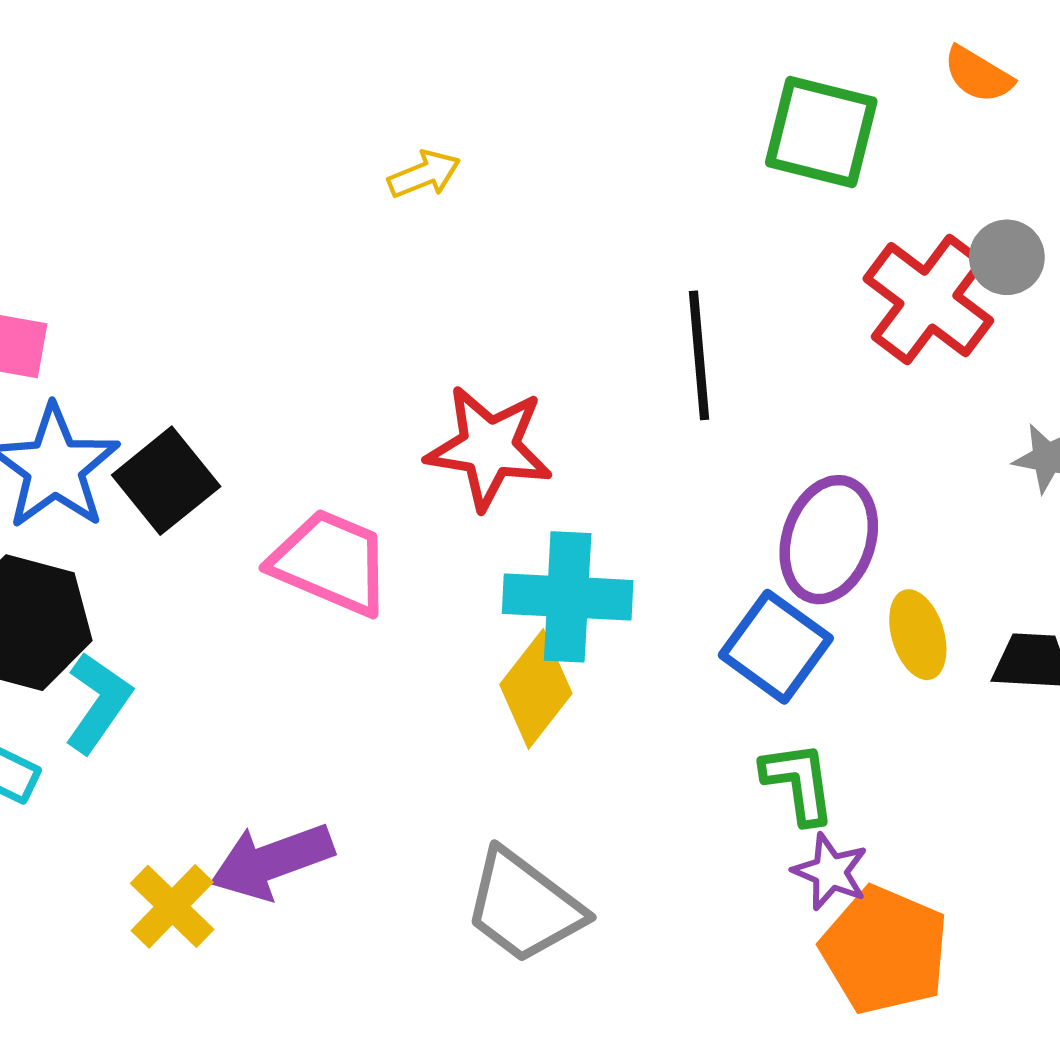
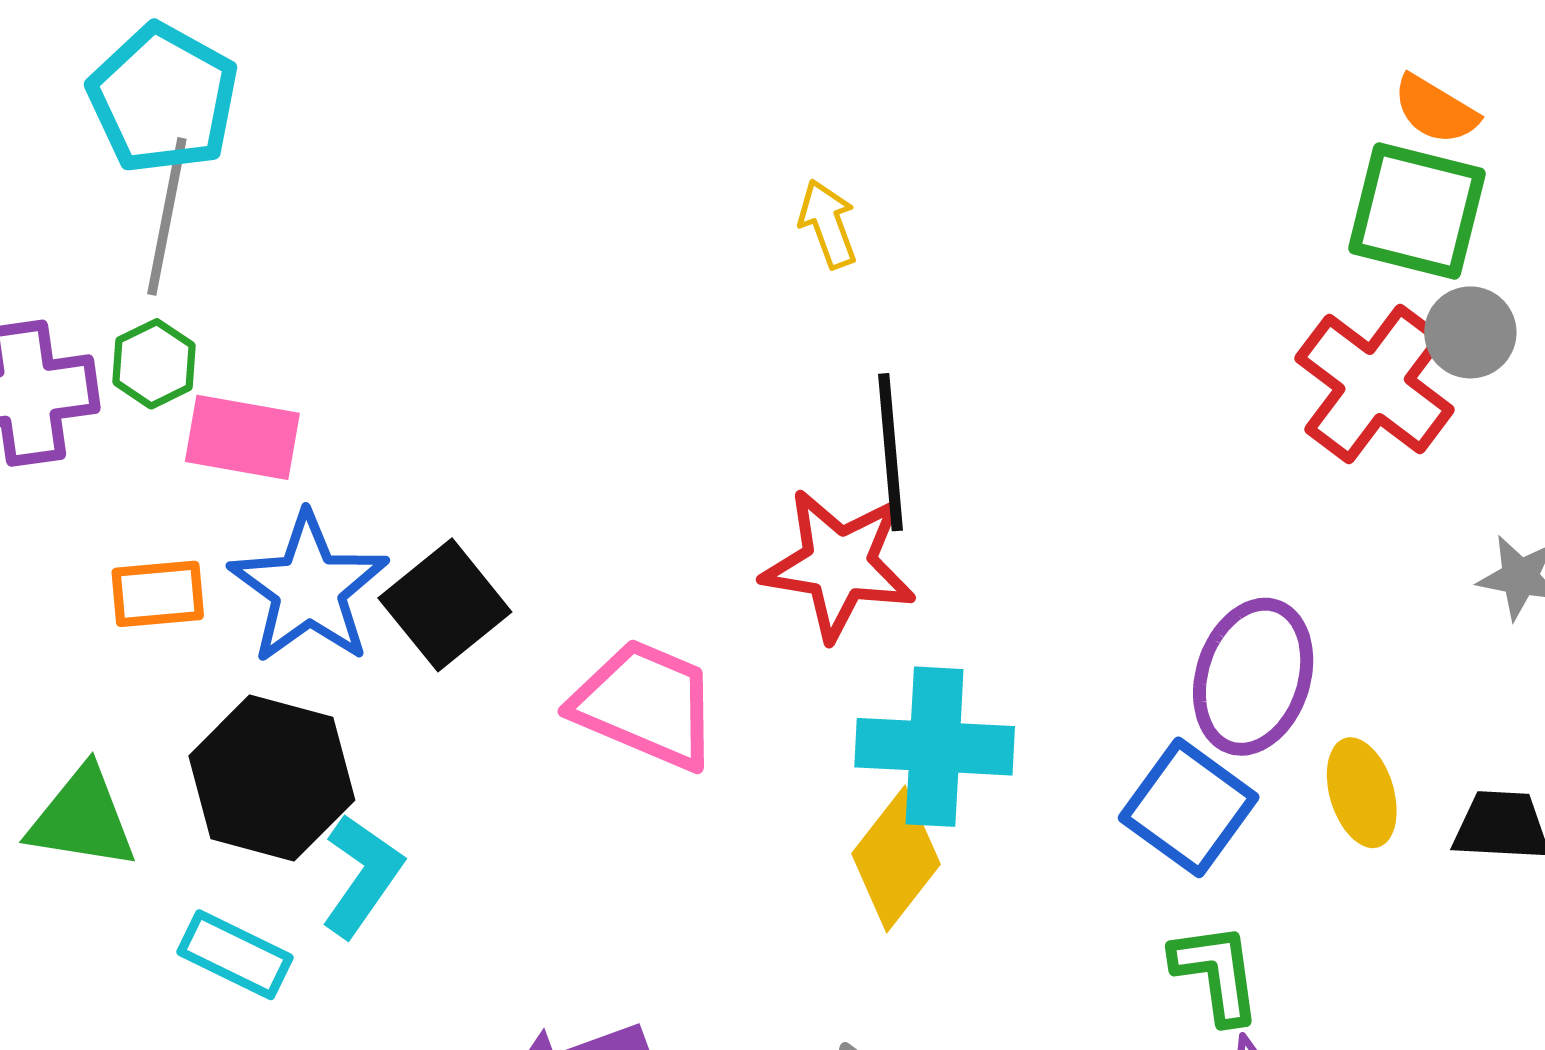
green square: (821, 132) -> (1417, 211), moved
yellow arrow: (424, 174) -> (828, 224), moved, turned -88
black line: (699, 355) -> (890, 452), moved

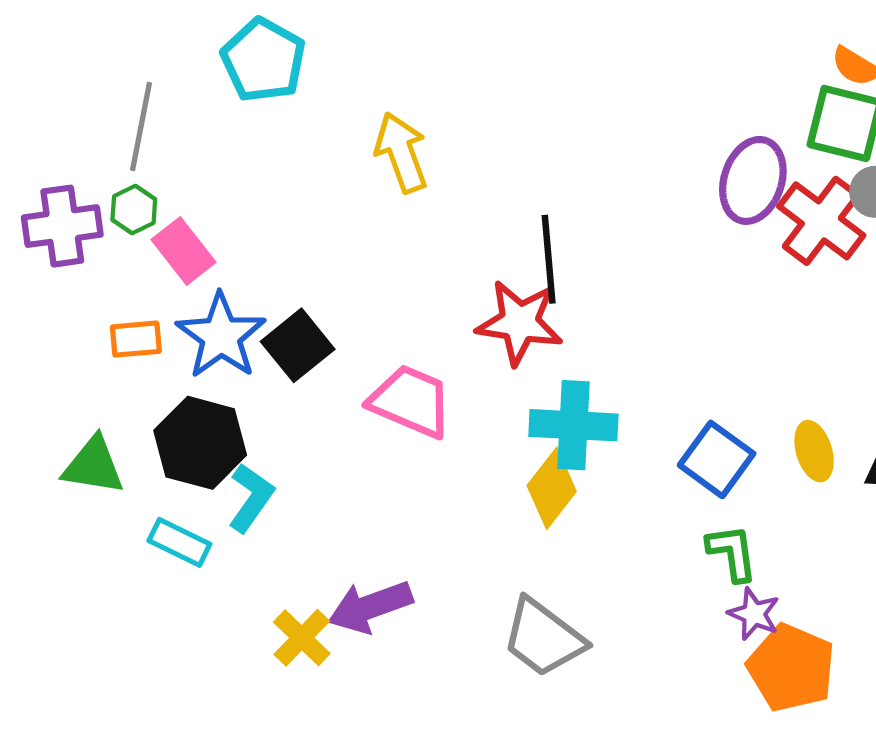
cyan pentagon: (163, 99) -> (263, 60), moved
yellow arrow: (828, 224) -> (401, 152), moved, size x1.6
pink rectangle: (242, 437) -> (184, 251), turned 42
purple ellipse: (1253, 677) -> (753, 180), moved

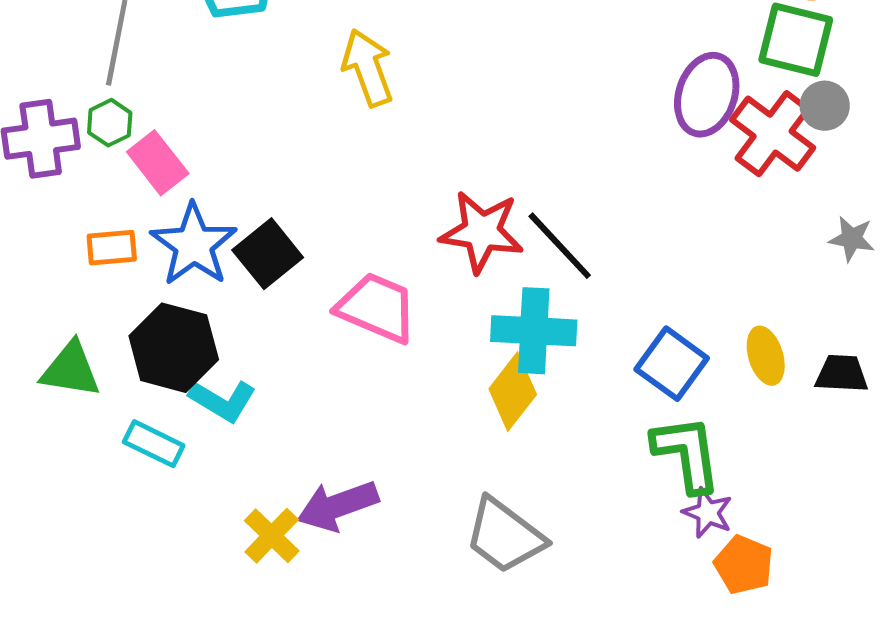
black line: (549, 259) -> (560, 246), moved, turned -38
cyan L-shape: (251, 498) -> (223, 401), turned 86
green L-shape: (732, 553) -> (687, 454), size x1.4
orange pentagon: (791, 668) -> (744, 565), size x0.7

